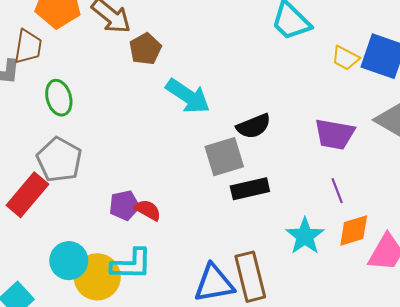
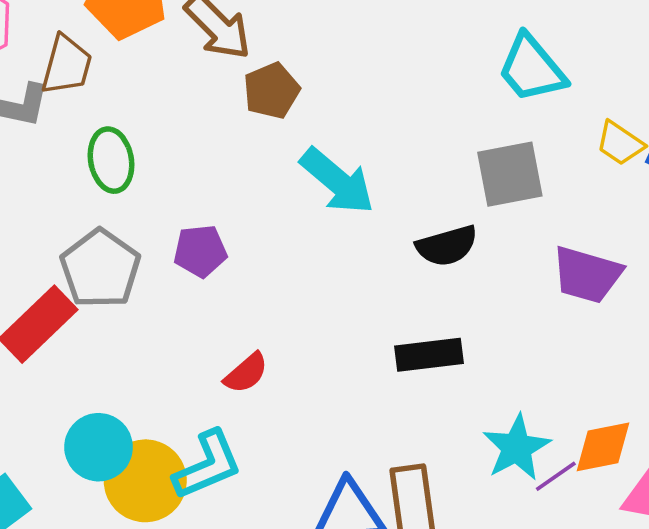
gray square: (224, 157) -> (510, 174), moved
purple line: (337, 191) -> (556, 476), moved, turned 70
purple pentagon: (124, 205) -> (200, 251), moved
red semicircle: (148, 210) -> (246, 373), turned 104
cyan L-shape: (131, 264) -> (208, 465), turned -30

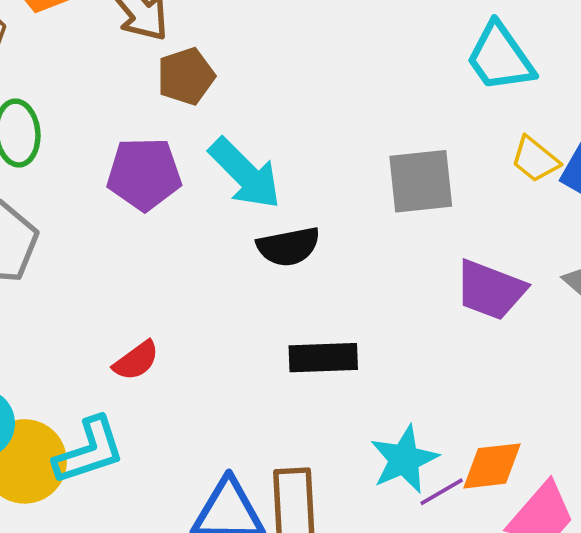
cyan trapezoid: (532, 69) -> (500, 57), moved
black semicircle: (447, 246) -> (288, 247), moved
purple pentagon: (200, 251) -> (144, 174), moved, size x1.4

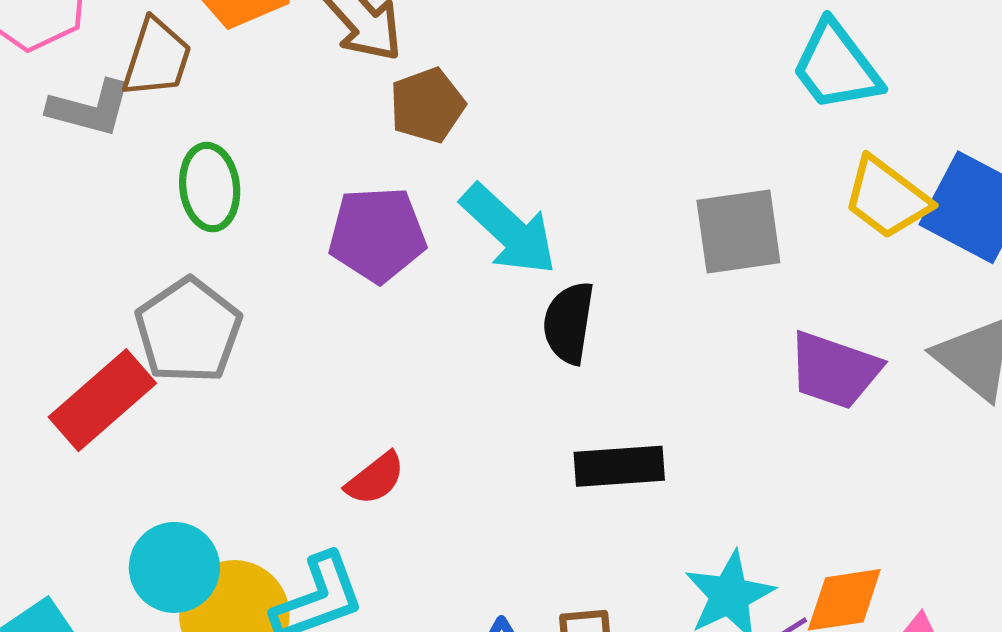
yellow trapezoid: (535, 159) -> (887, 198), size x1.4
black semicircle: (288, 247) -> (569, 323), turned 112

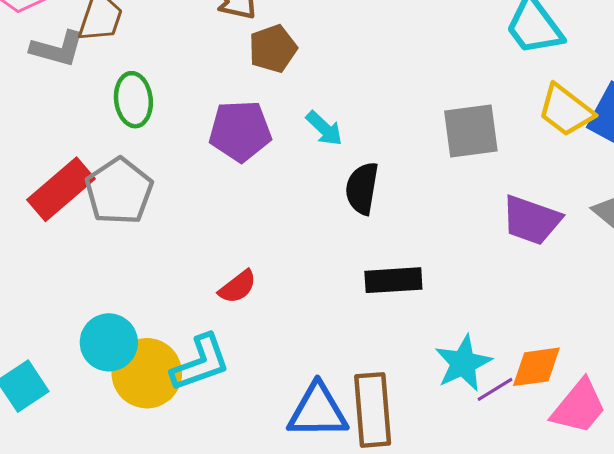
cyan arrow: (509, 230) -> (324, 128), size x0.6
red rectangle: (102, 400) -> (61, 189), moved

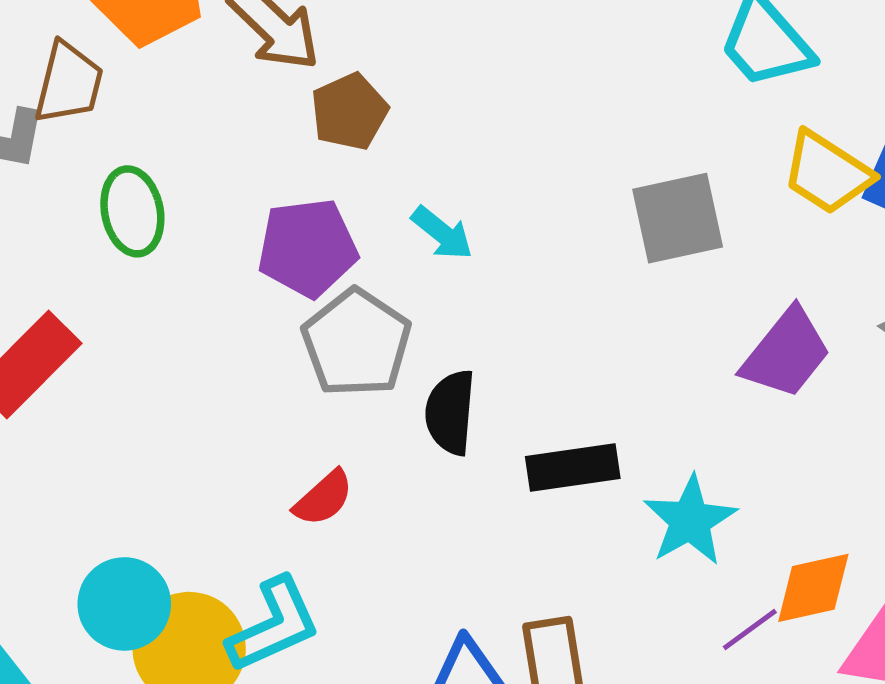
black semicircle: (362, 188) -> (450, 412), moved
gray pentagon: (119, 191) -> (357, 343), moved
purple trapezoid: (531, 220) -> (786, 353), turned -66
cyan star: (463, 363) -> (690, 520), moved

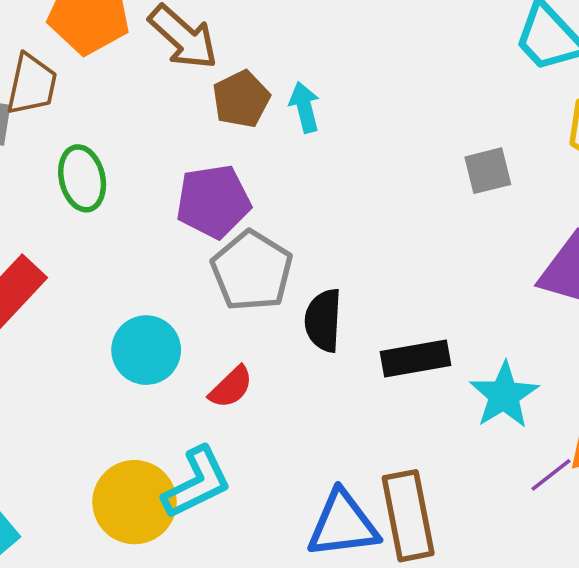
gray square: (678, 218) -> (488, 171), size x0.7
cyan arrow: (442, 233) -> (305, 107), moved, turned -141
cyan circle: (124, 604) -> (146, 350), moved

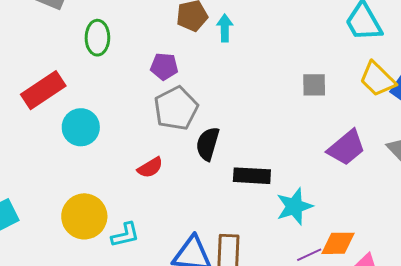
purple pentagon: (213, 201) -> (164, 67), size x0.7
cyan circle: (146, 350) -> (81, 127), moved
cyan L-shape: (197, 483) -> (125, 235), moved, size x0.7

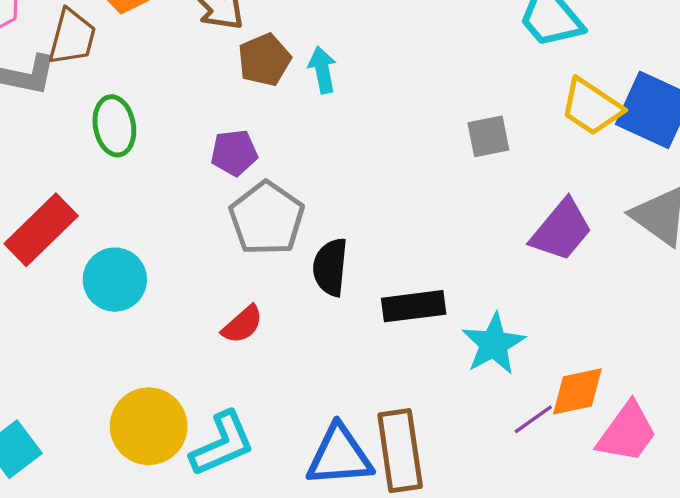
cyan L-shape: (125, 235) -> (222, 444), size x1.4

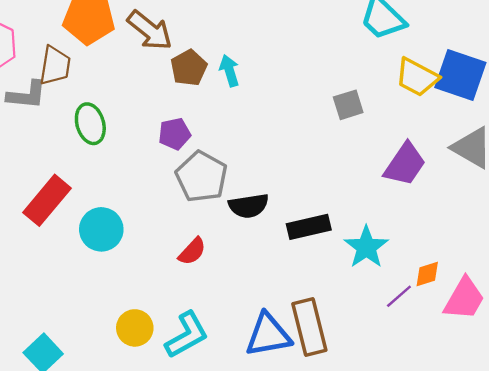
black semicircle: (330, 267) -> (249, 206), turned -99
orange diamond: (577, 391) -> (427, 274), size x0.7
yellow circle: (149, 426) -> (135, 328), size x0.7

